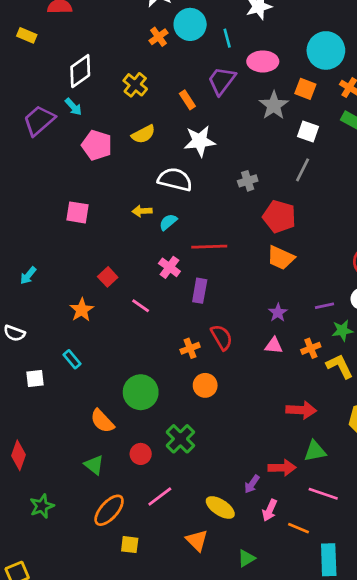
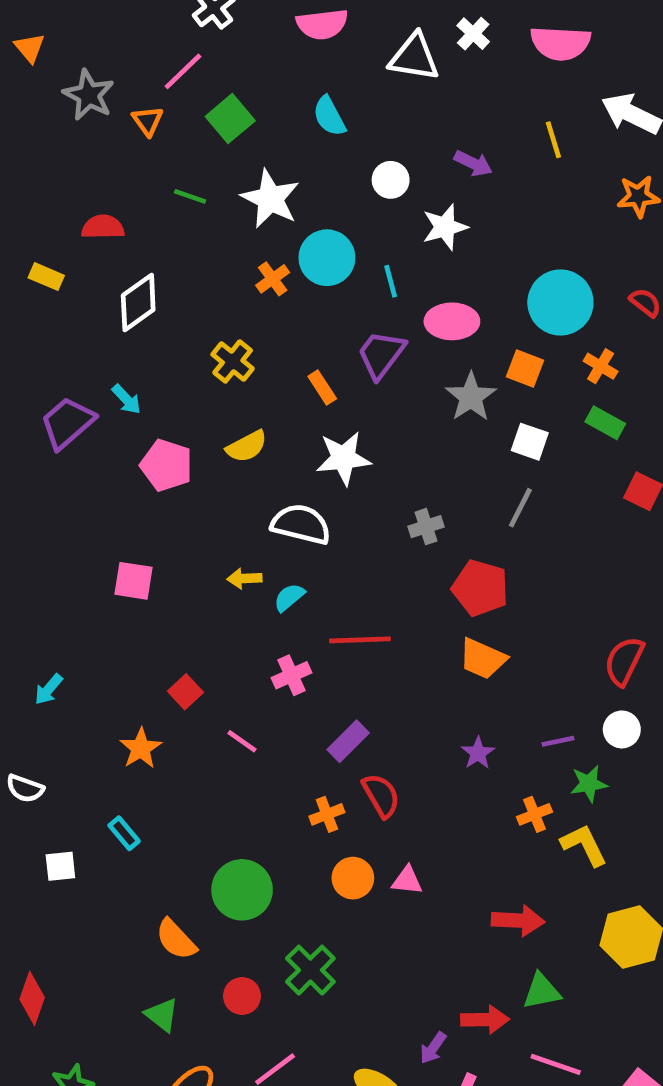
white diamond: (80, 71) -> (138, 303), moved
pink cross: (169, 267) -> (292, 675), turned 30
purple rectangle: (200, 291) -> (348, 741), moved, turned 35
pink triangle: (274, 346) -> (407, 880), moved

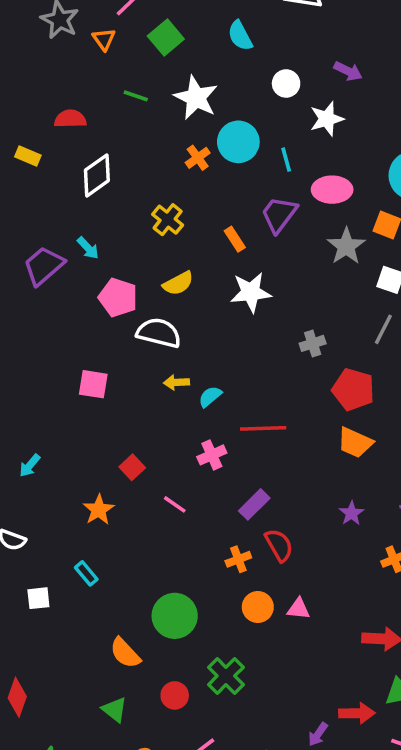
white semicircle: (301, 524) -> (159, 333), moved

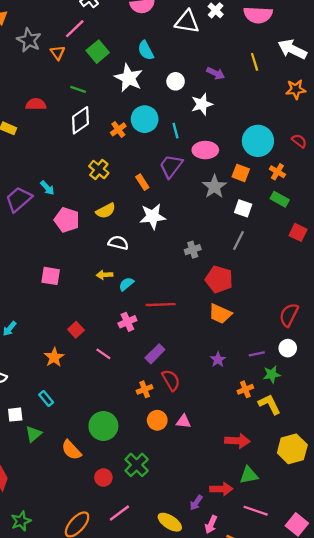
white star: (196, 98) -> (129, 78), moved
white diamond: (97, 175) -> (80, 120), moved
white semicircle: (159, 333) -> (118, 243), moved, size x0.7
green triangle: (115, 710) -> (34, 434), moved, turned 42

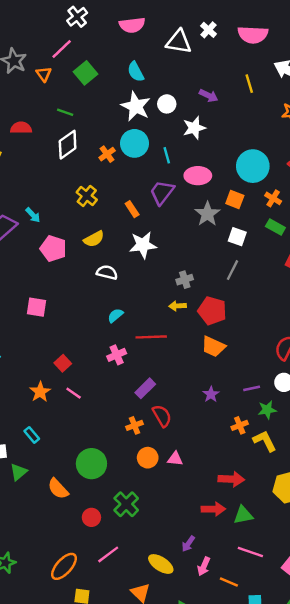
white star: (129, 78) -> (136, 106), moved
yellow arrow: (105, 275) -> (178, 306), moved
pink line: (103, 354) -> (74, 393), moved
red arrow: (221, 489) -> (213, 509), moved

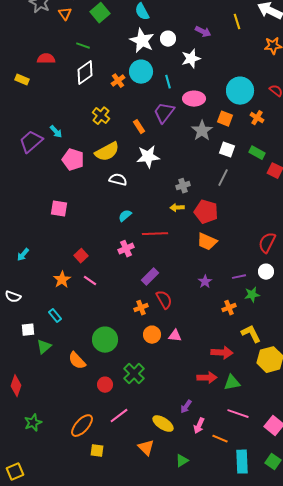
green rectangle: (275, 227) -> (257, 153), moved
yellow semicircle: (94, 239) -> (107, 152), size x1.4
yellow L-shape: (265, 441) -> (251, 334), moved

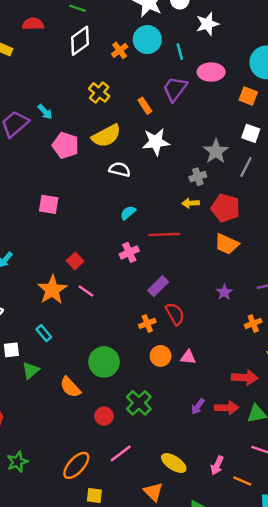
gray star: (202, 131) -> (216, 151), moved
orange star: (62, 280) -> (52, 290), size x1.4
purple arrow: (186, 407) -> (198, 406), moved

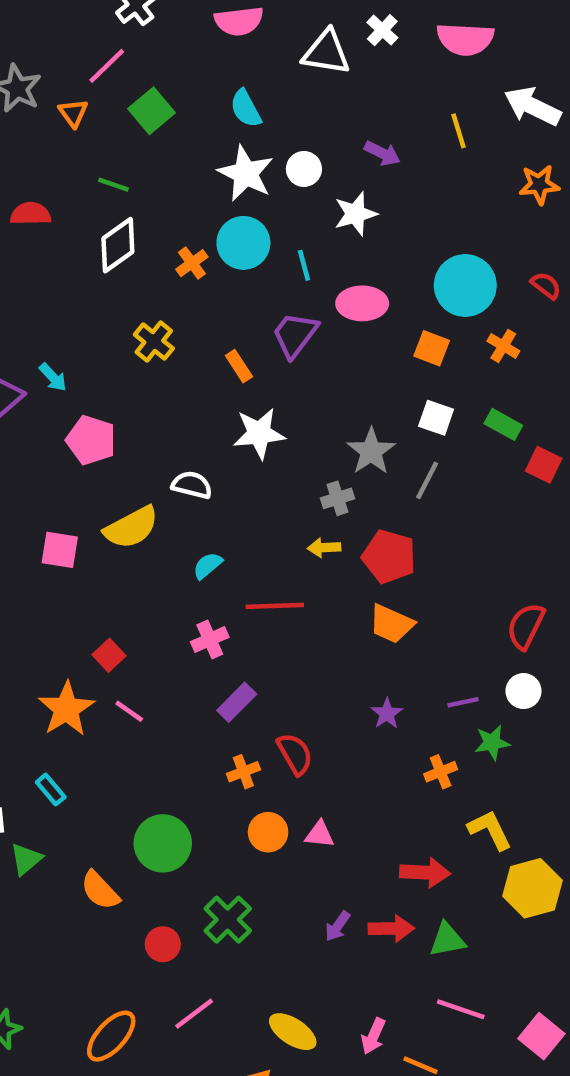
yellow semicircle: (106, 136) -> (131, 527), moved
purple rectangle: (158, 286) -> (237, 702), moved

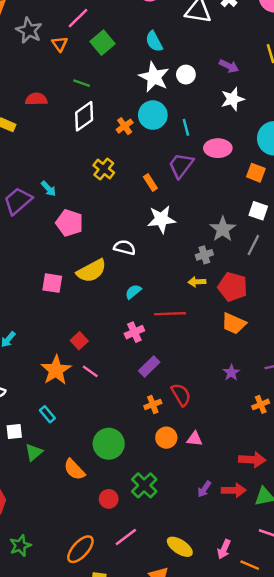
white star: (355, 214) -> (233, 99), moved

